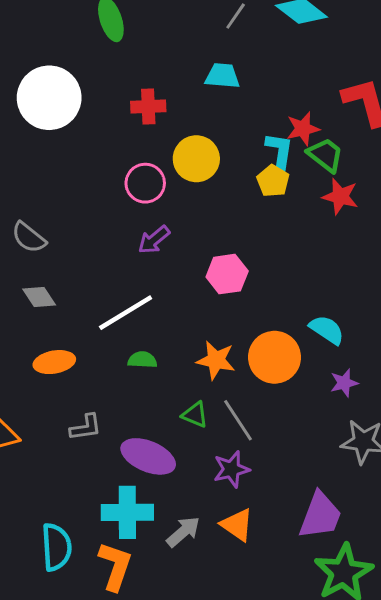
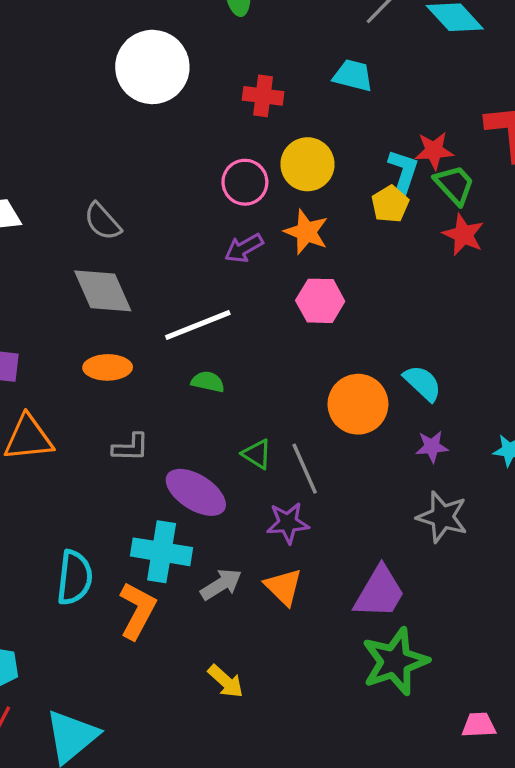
gray diamond: (39, 297) -> (103, 291), size x1.6
orange star: (216, 360) -> (306, 232), moved

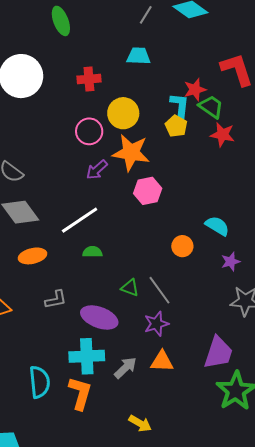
orange star: (306, 232) -> (131, 153), size x1.4
orange circle: (358, 404) -> (182, 246), size x0.6
orange triangle: (284, 587) -> (162, 361), turned -30

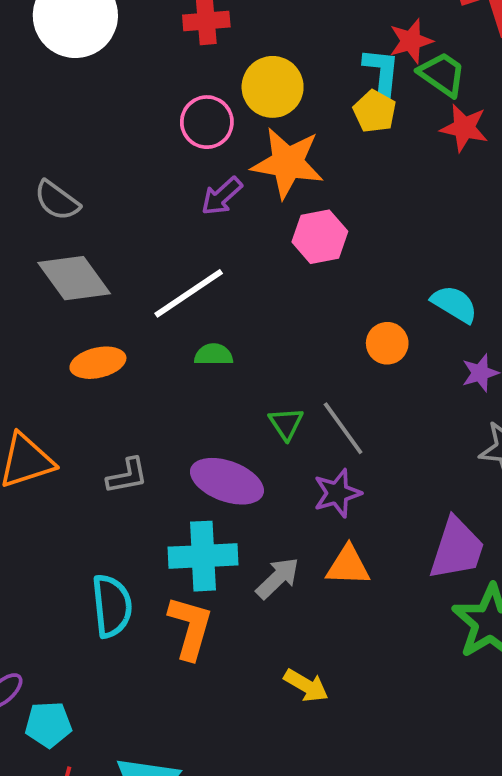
green triangle: (130, 288) -> (286, 424), turned 36
gray L-shape: (56, 300) -> (127, 476), moved

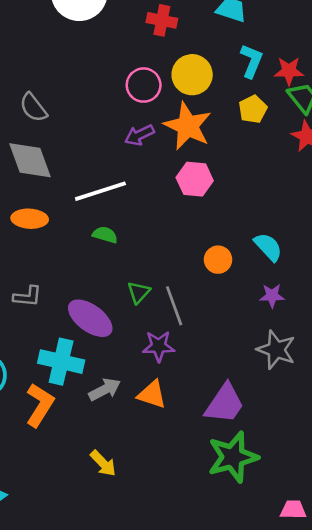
cyan L-shape: (382, 72) -> (252, 61), moved

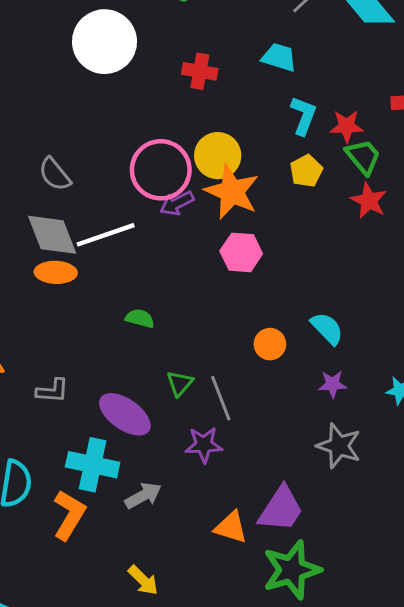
yellow circle: (192, 75) -> (218, 156), moved
pink circle: (144, 85) -> (161, 170), moved, size x1.5
white line: (100, 191) -> (106, 235), moved
orange ellipse: (30, 219) -> (56, 272), moved
orange triangle: (152, 395) -> (231, 527), moved

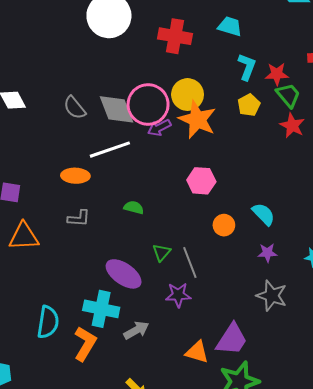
red cross: (200, 71) -> (175, 36), size x1.4
gray diamond: (52, 235) -> (117, 109), moved
pink hexagon: (241, 252) -> (201, 181), moved
gray L-shape: (52, 391) -> (79, 218), moved

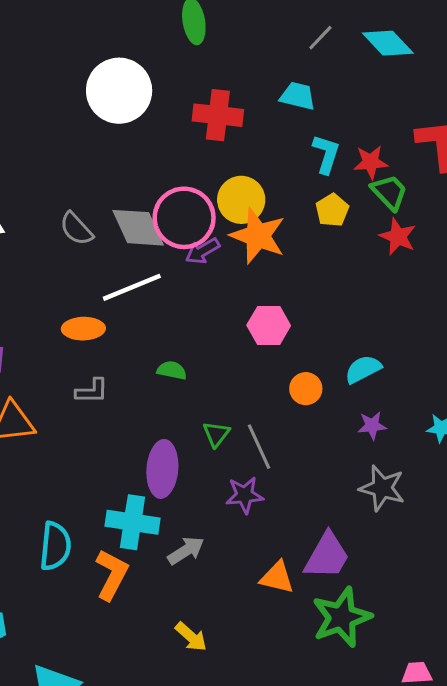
cyan semicircle: (264, 214) -> (363, 369), turned -70
purple ellipse: (124, 274) -> (162, 469), turned 63

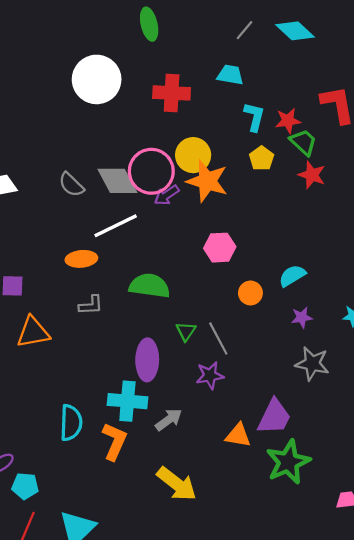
green semicircle: (172, 370) -> (149, 286), size x1.8
yellow arrow: (191, 637) -> (177, 484), size x1.6

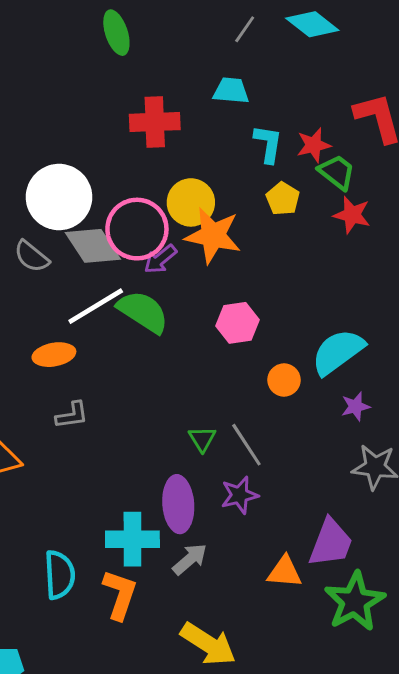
white circle: (97, 79) -> (59, 197), moved
cyan semicircle: (292, 276) -> (338, 352), size x1.5
green semicircle: (149, 286) -> (143, 312), moved, turned 30
purple ellipse: (147, 360) -> (178, 504), moved

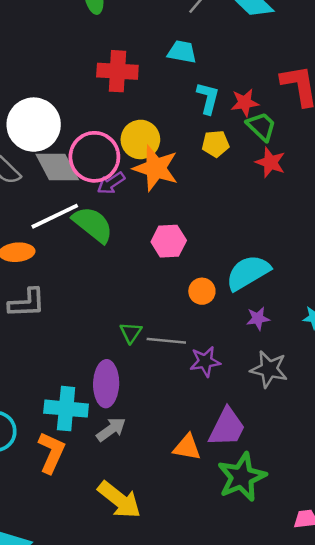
yellow pentagon: (283, 199) -> (215, 144), turned 30
gray L-shape: (72, 415) -> (27, 303), size x1.4
gray line: (246, 445) -> (166, 341), turned -57
purple star: (240, 495) -> (205, 361), moved

